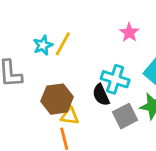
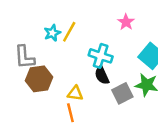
cyan cross: (115, 79) -> (101, 56), moved
brown hexagon: (57, 99) -> (39, 79), moved

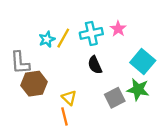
cyan cross: (101, 56) -> (91, 33), moved, turned -30
black semicircle: (102, 75) -> (95, 65), moved
yellow triangle: (75, 93) -> (69, 98), turned 35

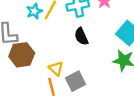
gray square: (115, 98) -> (76, 81), moved

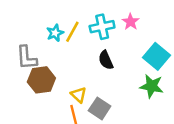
gray square: (76, 81) -> (100, 108), turned -30

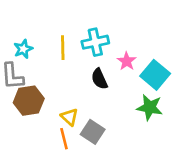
pink star: (131, 22) -> (127, 61), moved
yellow line: (72, 32) -> (63, 48), turned -30
cyan star: (55, 33) -> (23, 49), moved

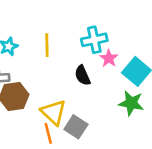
cyan cross: (95, 42) -> (94, 40), moved
yellow triangle: (69, 117) -> (54, 112), size x1.5

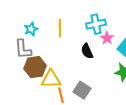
yellow triangle: (54, 112) -> (51, 79), moved, turned -45

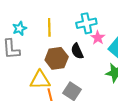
brown hexagon: (35, 67) -> (57, 58), moved

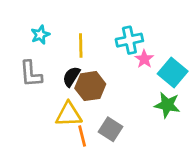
cyan star: (19, 28) -> (40, 35), moved
black semicircle: (77, 51) -> (71, 77), moved, turned 56

